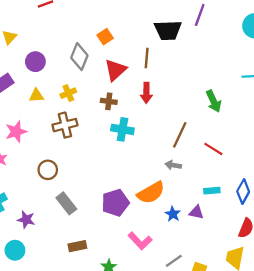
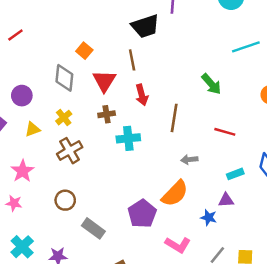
brown line: (180, 135) -> (174, 118), moved
blue star: (173, 214) -> (209, 218), moved

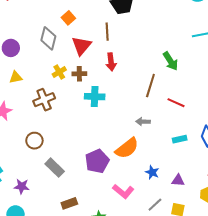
yellow cross: (64, 118) -> (59, 72), moved
brown line: (174, 118) -> (150, 86), moved
purple triangle: (226, 200) -> (178, 180), moved

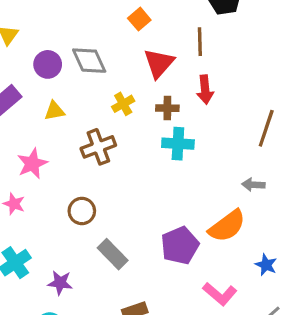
gray diamond: (48, 38) -> (89, 61), moved, turned -40
brown cross: (79, 74) -> (167, 108), moved

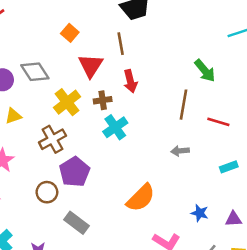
yellow cross: (123, 104) -> (67, 102), size x1.5
cyan cross: (178, 144) -> (115, 127), turned -30
orange semicircle: (227, 226) -> (141, 198), moved
purple pentagon: (180, 245) -> (75, 172), moved

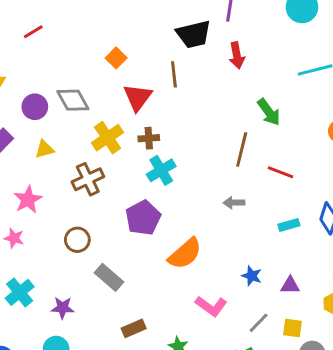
red arrow: (130, 81) -> (237, 55), moved
purple pentagon: (75, 172) -> (143, 218), moved

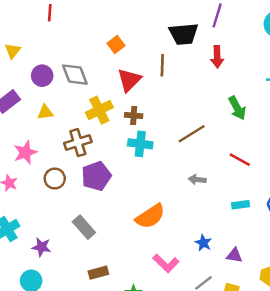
red line: (33, 32) -> (50, 13), turned -63
brown line: (242, 150) -> (192, 134), moved, turned 36
cyan cross: (161, 170) -> (140, 144), turned 30
purple pentagon: (143, 218) -> (96, 176), moved
brown circle: (77, 240) -> (55, 179), moved

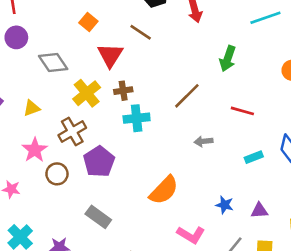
brown line: (162, 65) -> (141, 32), turned -45
purple circle: (42, 76) -> (16, 37), moved
green arrow: (237, 108) -> (228, 59), turned 60
pink star: (25, 152) -> (35, 150), moved

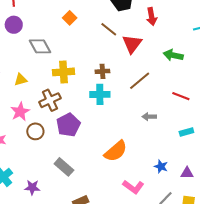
red triangle: (110, 55) -> (132, 44), moved
green arrow: (228, 59) -> (173, 55), turned 78
brown cross: (123, 91) -> (102, 71), moved
yellow cross: (87, 93) -> (63, 72), turned 30

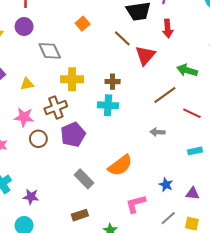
brown line: (140, 81) -> (165, 95), moved
pink star: (20, 112) -> (24, 117), turned 30
gray rectangle: (64, 167) -> (84, 179), moved
pink L-shape: (133, 187) -> (136, 204), turned 125

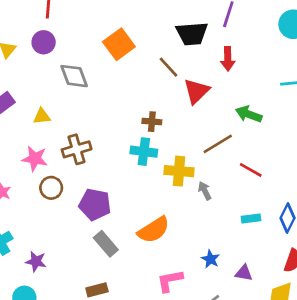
orange square: (83, 24) -> (119, 44), size x1.6
yellow cross: (72, 79) -> (179, 171), moved
gray arrow: (158, 132) -> (205, 191), turned 56
purple pentagon: (73, 135) -> (95, 204), moved, turned 30

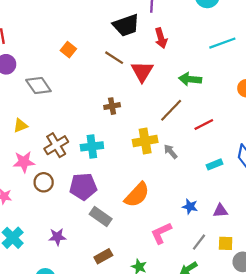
orange square: (119, 44) -> (68, 50), size x0.6
cyan cross: (144, 152) -> (92, 146), moved
red line: (251, 170) -> (204, 124), turned -42
purple star: (36, 261) -> (57, 237), moved

